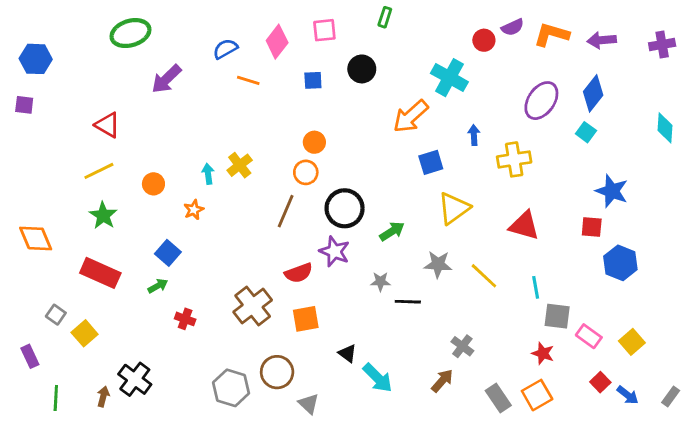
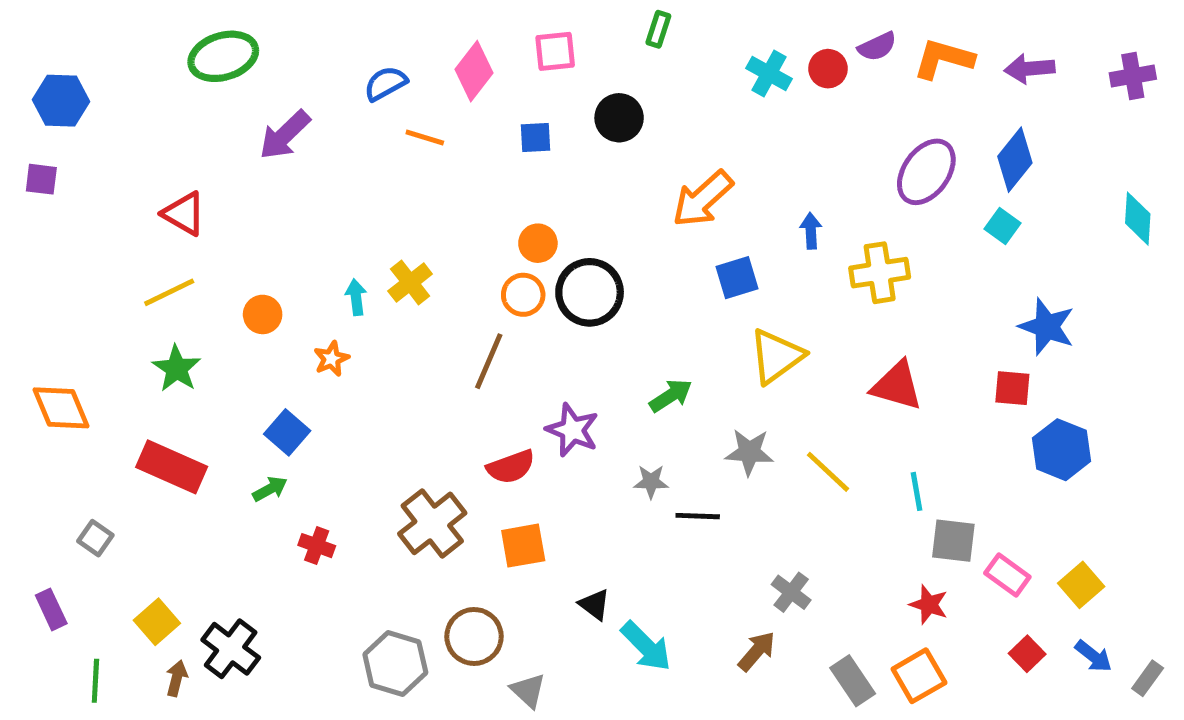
cyan cross: (449, 78) -> (769, 74), moved, size x0.7
black circle: (345, 208) -> (590, 292), moved
yellow square: (85, 333) -> (157, 622), moved
blue arrow: (628, 395) -> (1093, 656), moved

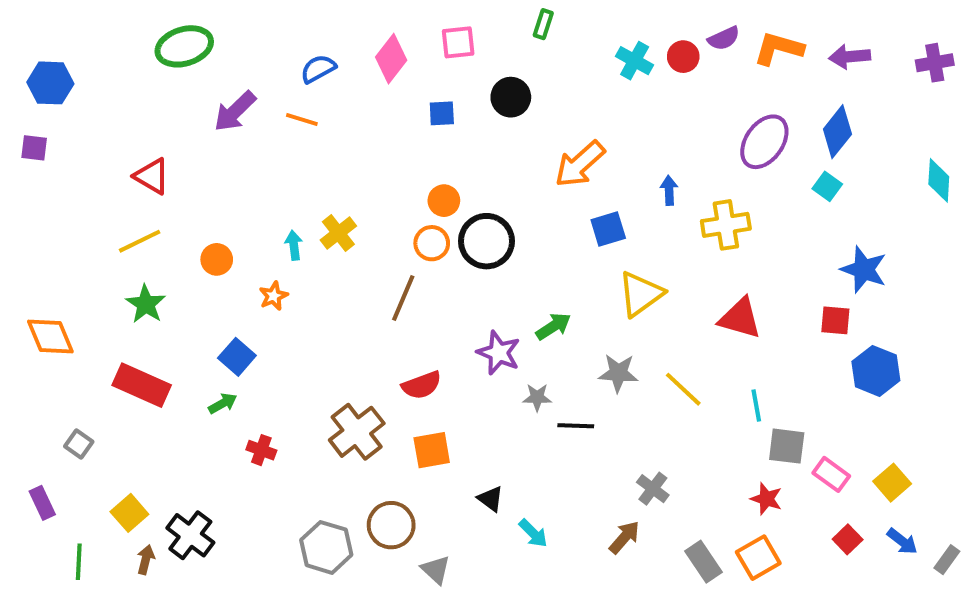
orange line: (425, 137) -> (302, 119), moved
purple star: (572, 430) -> (499, 353), moved
cyan arrow: (646, 646) -> (533, 533), size x0.7

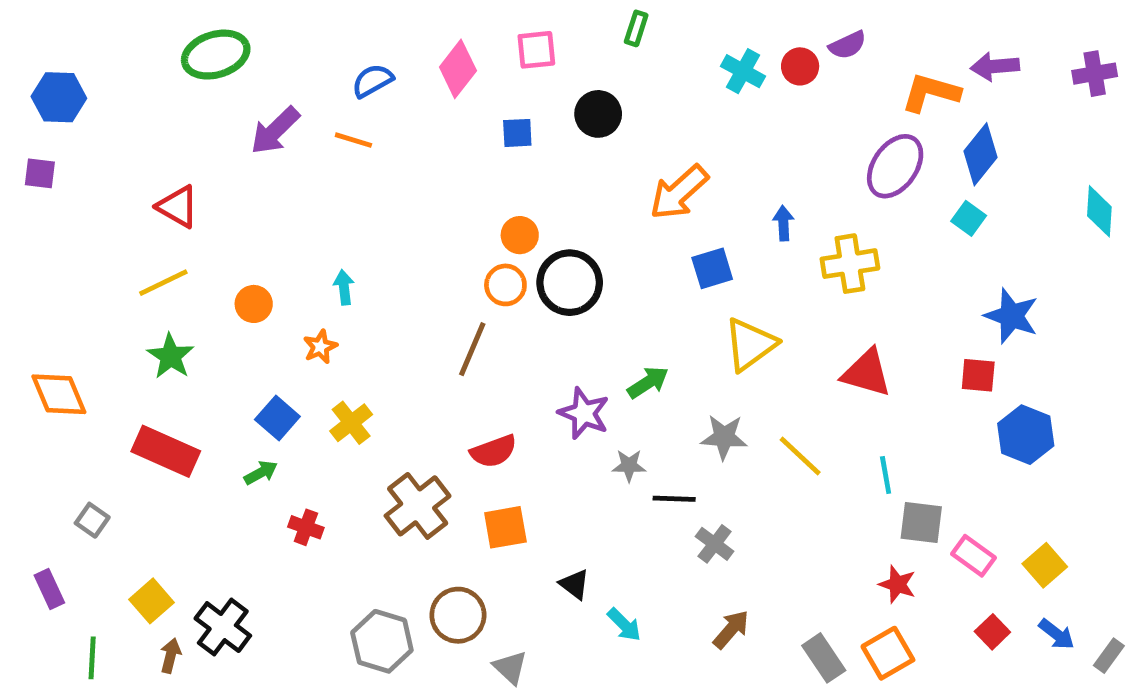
orange L-shape: (779, 48) -> (931, 93), moved
yellow cross: (338, 233) -> (351, 423), moved
gray cross: (653, 489) -> (715, 544), moved

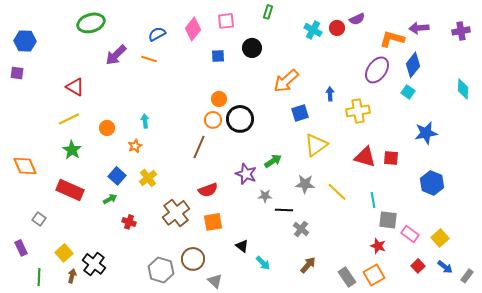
blue star: (1011, 316) -> (426, 133), turned -30
red square: (978, 375) -> (391, 158), moved

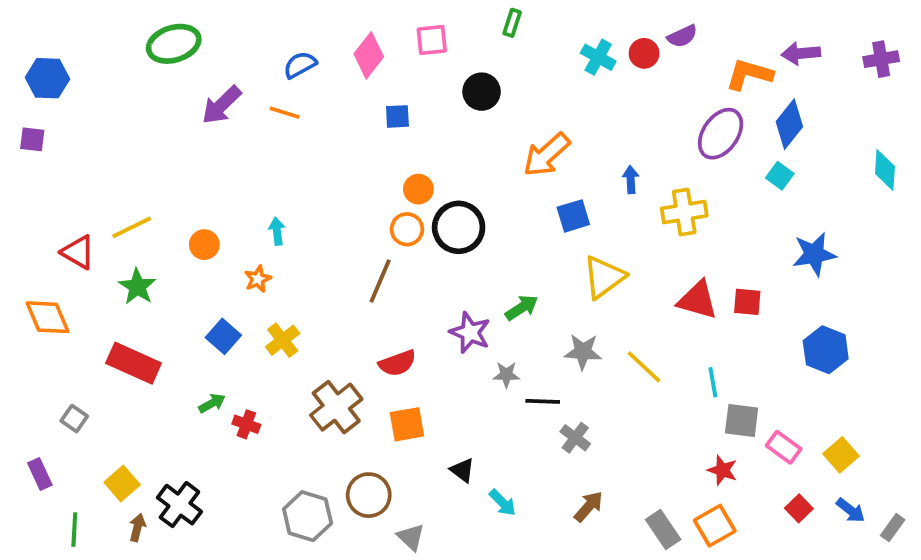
blue square: (218, 56) -> (397, 116), moved
red triangle: (75, 87) -> (78, 252), moved
green arrow: (110, 199) -> (212, 403), moved

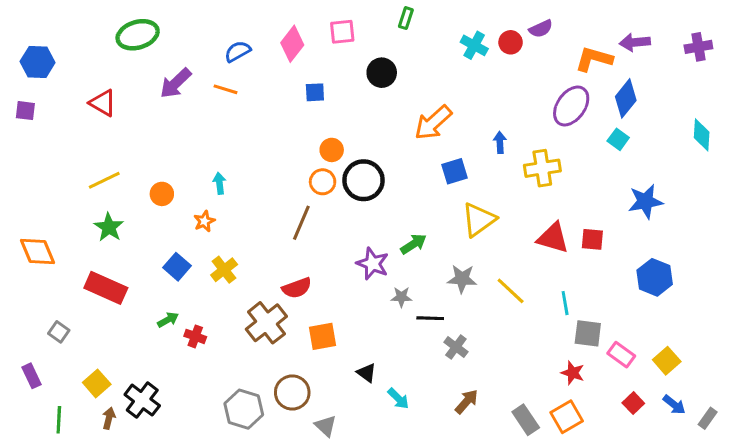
red triangle: (78, 252) -> (103, 103), moved
red semicircle: (397, 363) -> (297, 288), moved

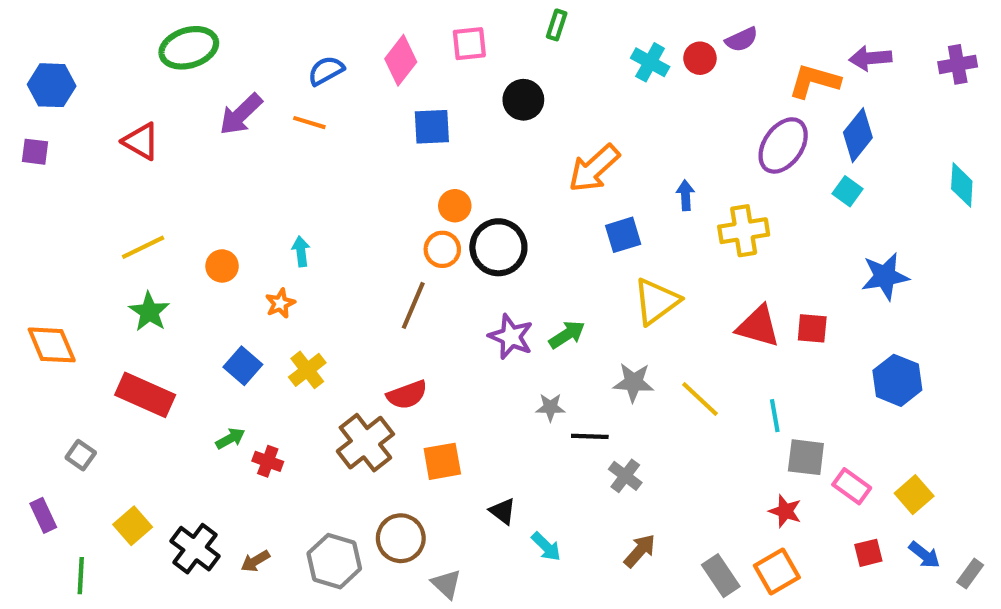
blue square: (315, 92) -> (432, 127), size x1.4
purple star: (373, 264) -> (511, 337), moved
red square: (633, 403) -> (868, 553), turned 30
brown arrow: (109, 418) -> (255, 561), moved, turned -135

